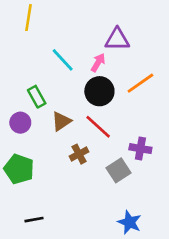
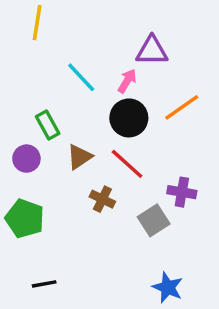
brown cross: (79, 154) -> (102, 199), turned -36

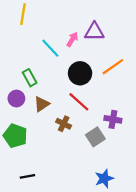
pink arrow: (127, 81) -> (72, 39), moved
brown triangle: (79, 157) -> (42, 104), moved
blue star: (168, 287) -> (104, 179), turned 30

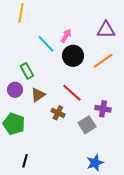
purple triangle: (94, 32) -> (106, 30), moved
black circle: (80, 73) -> (73, 56), moved
black line: (27, 176) -> (25, 161), turned -64

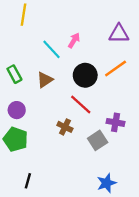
black circle: (73, 56) -> (85, 75), moved
green rectangle: (27, 71) -> (14, 74), moved
purple circle: (15, 90) -> (17, 110), moved
brown triangle: (38, 95) -> (45, 80), moved

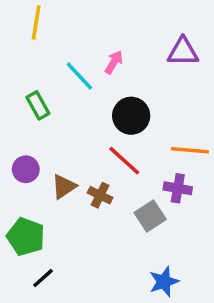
orange line: (116, 68) -> (190, 150), moved, turned 40
green rectangle: (14, 74) -> (38, 105), moved
brown triangle: (45, 80) -> (64, 187), moved
green pentagon: (16, 139) -> (26, 237), moved
black line: (28, 181) -> (43, 278), turned 32

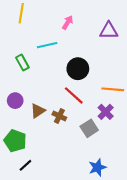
pink arrow: (114, 62) -> (68, 22), moved
cyan line: (79, 76) -> (47, 45), turned -60
purple cross: (178, 188) -> (106, 112), turned 35

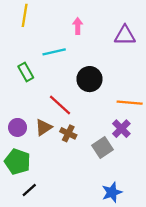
pink arrow: (68, 22) -> (78, 26), turned -32
red line: (74, 95) -> (60, 105), moved
purple circle: (15, 101) -> (18, 127), moved

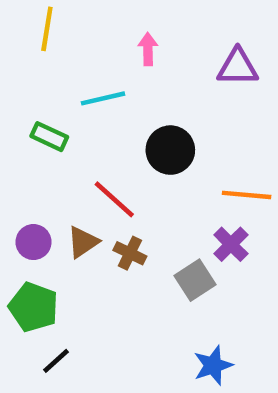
green rectangle: (26, 72) -> (49, 137), turned -36

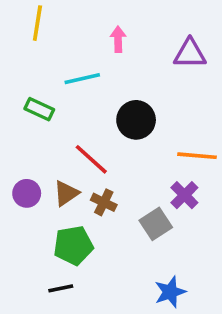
green pentagon: (34, 307) -> (73, 245), moved, turned -30
black line: (56, 361) -> (61, 288), moved, turned 30

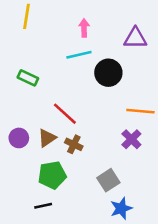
cyan line: (82, 79) -> (79, 55), moved
black circle: (136, 120) -> (108, 73), moved
gray square: (156, 224) -> (108, 180), moved

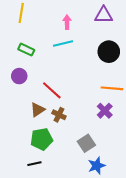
purple triangle: (135, 38) -> (104, 15), moved
black circle: (108, 73) -> (109, 52), moved
green rectangle: (28, 78) -> (26, 50), moved
purple circle: (19, 138) -> (19, 76), moved

